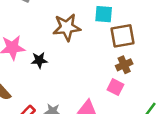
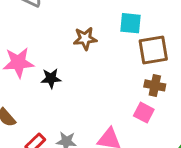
brown star: (67, 27) -> (85, 39), size x0.7
brown cross: (124, 65) -> (155, 85), turned 35

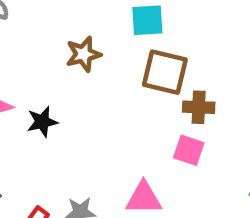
brown square: (153, 50) -> (165, 72), moved, turned 32

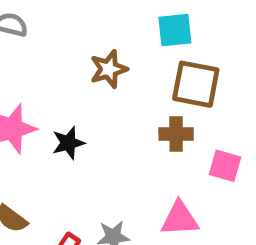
brown cross: (199, 107) -> (176, 134), moved

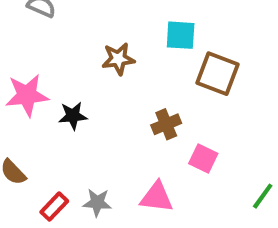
brown square: (196, 84) -> (218, 74), moved
brown cross: (176, 134) -> (166, 124), turned -32

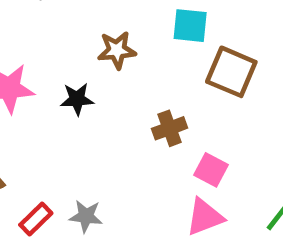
black star: (73, 116) -> (77, 99), moved
pink triangle: (157, 197) -> (205, 217), moved, turned -30

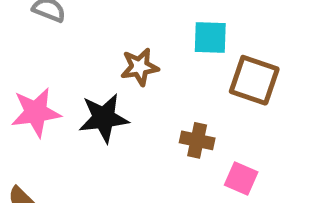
black star: (77, 99) -> (104, 118), size x1.5
brown cross: (169, 128) -> (197, 140), turned 36

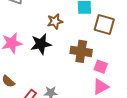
brown cross: (197, 140) -> (81, 51), size x1.5

